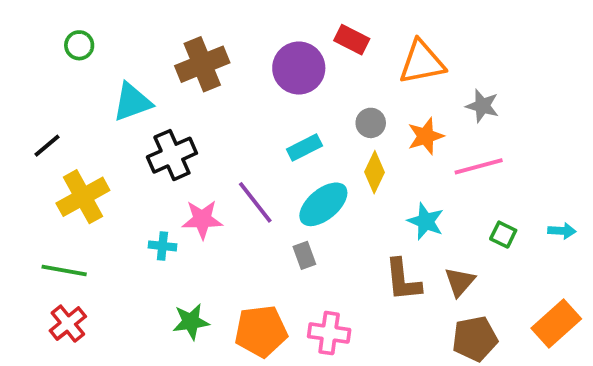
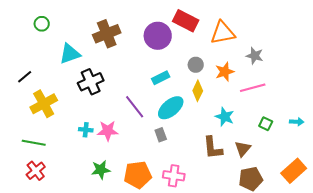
red rectangle: (352, 40) -> (186, 21), size x1.4
pink star: (202, 219) -> (108, 131), moved

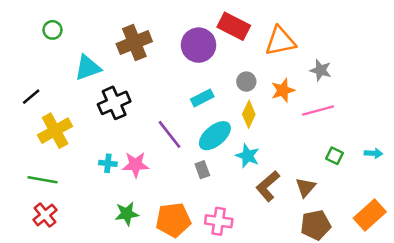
cyan star: (225, 117) -> (248, 156), moved
brown L-shape: (213, 148) -> (268, 186), turned 55

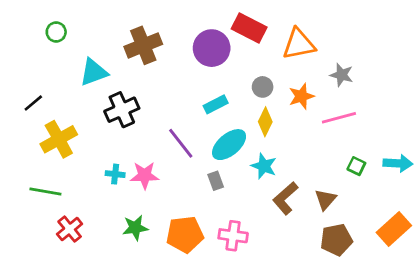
cyan arrow: (373, 153) -> (398, 163), size x1.5
red cross: (45, 215) -> (70, 229), moved

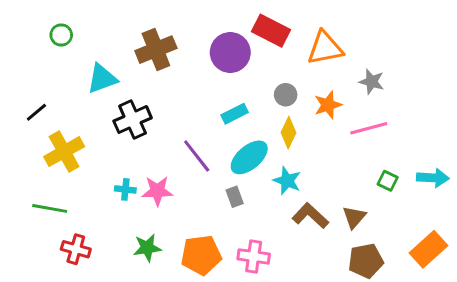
brown L-shape: (285, 198) -> (310, 216), turned 84
red cross: (70, 229) -> (76, 249), turned -35

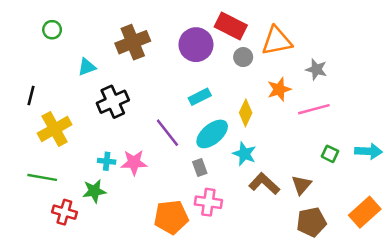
cyan triangle: (102, 79) -> (87, 67), size x0.7
gray circle: (286, 95) -> (243, 57), moved
black line: (36, 112) -> (31, 95), turned -36
green star: (147, 248) -> (94, 191), moved
pink cross: (254, 256) -> (208, 202), moved

